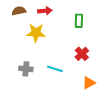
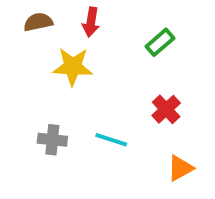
red arrow: (45, 11) -> (91, 22), turned 104
green rectangle: (79, 21) -> (160, 42), turned 48

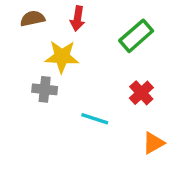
green rectangle: (160, 42) -> (136, 36), size x1.4
gray cross: (52, 140) -> (45, 89), moved

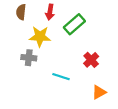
brown semicircle: (33, 19) -> (21, 12), turned -72
green rectangle: (136, 36) -> (74, 24), moved

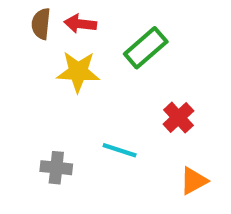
red arrow: (50, 12) -> (80, 24), moved, turned 88
gray cross: (29, 58) -> (56, 168), moved

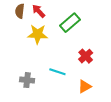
red arrow: (80, 24) -> (39, 11), turned 40
orange triangle: (194, 181) -> (85, 86), moved

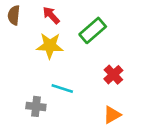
brown semicircle: (20, 11) -> (14, 15), moved
cyan line: (57, 72) -> (62, 89), moved

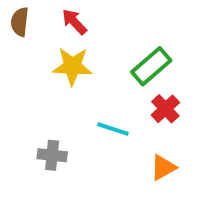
green rectangle: (93, 30) -> (151, 66), moved
cyan line: (62, 89) -> (113, 129), moved

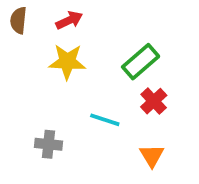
red arrow: (74, 22) -> (69, 20), turned 108
orange triangle: (163, 167) -> (152, 156), turned -32

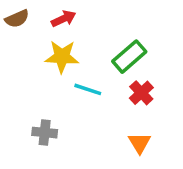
brown semicircle: (18, 20) -> (17, 19), turned -120
cyan line: (105, 120) -> (88, 89), moved

